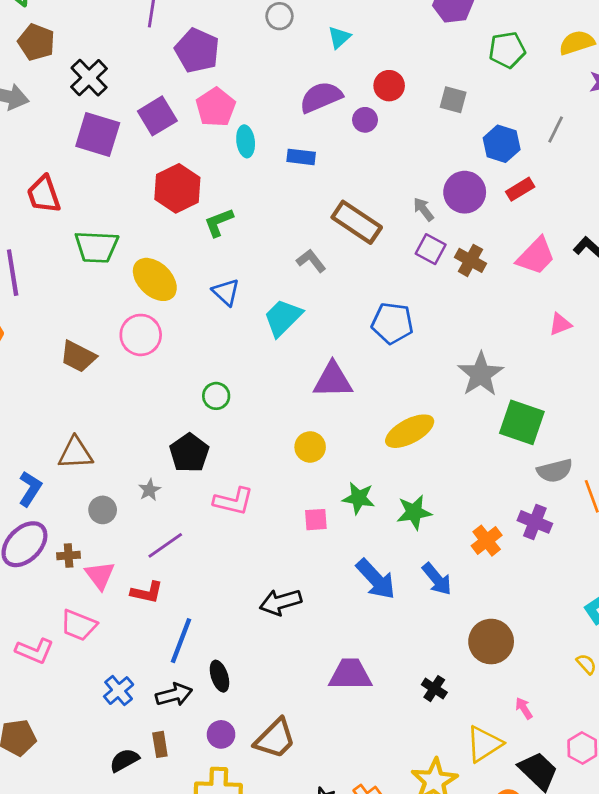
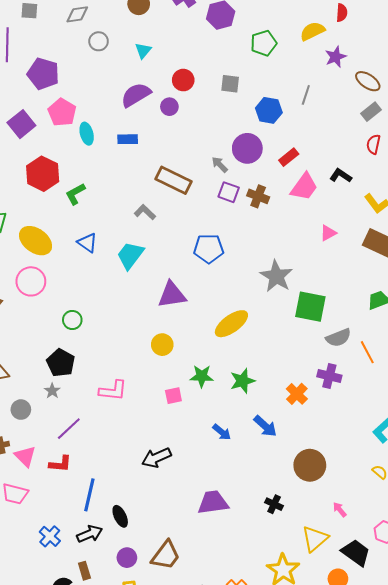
red rectangle: (520, 189) -> (289, 157), moved
green circle: (216, 396) -> (72, 320), moved
black pentagon: (189, 453) -> (61, 363), moved
blue arrow: (376, 579) -> (222, 432), size x0.6

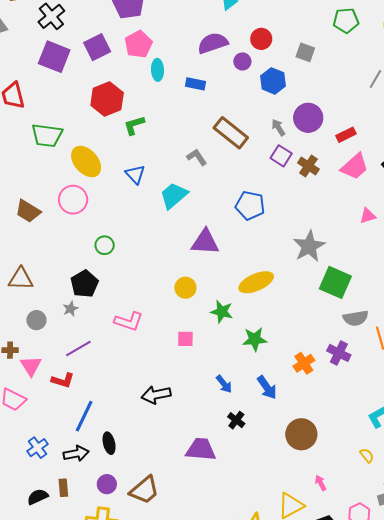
blue hexagon: (269, 110) -> (273, 81), moved
green star: (202, 376) -> (222, 312), moved
black cross: (274, 504) -> (236, 420), moved

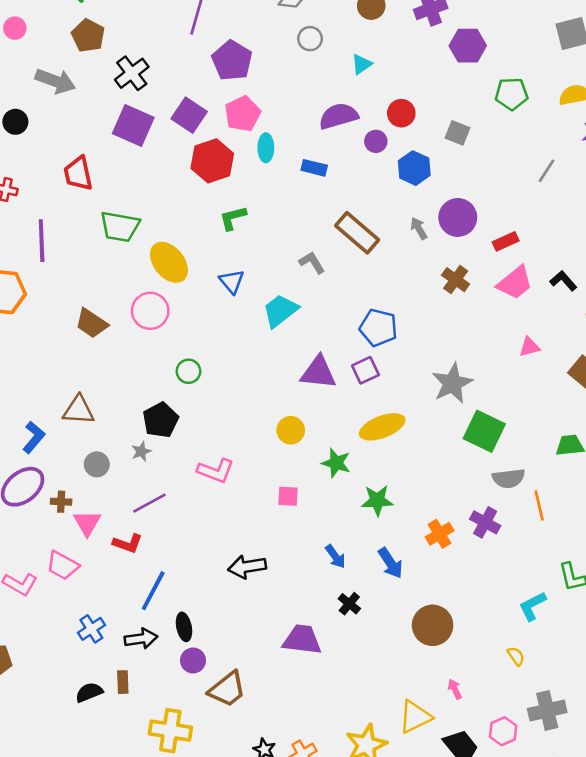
purple square: (97, 47) -> (189, 115), turned -32
red hexagon: (107, 99) -> (212, 161), moved
purple square: (281, 156) -> (365, 370), moved, turned 30
purple circle: (107, 484) -> (193, 660), moved

